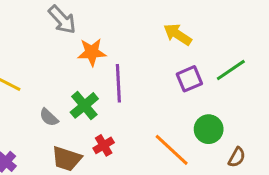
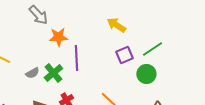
gray semicircle: (49, 117) -> (32, 73), moved, turned -72
green circle: (209, 129) -> (146, 74), moved

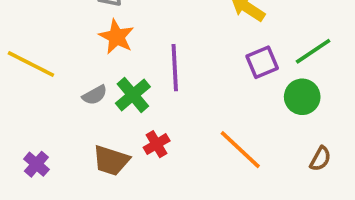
orange star: (58, 37) -> (117, 37), moved, turned 30

